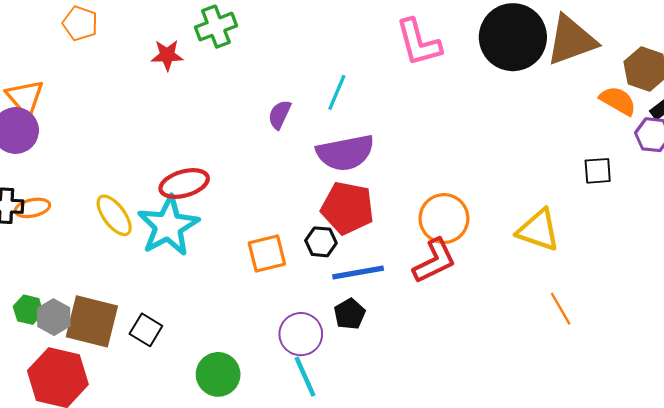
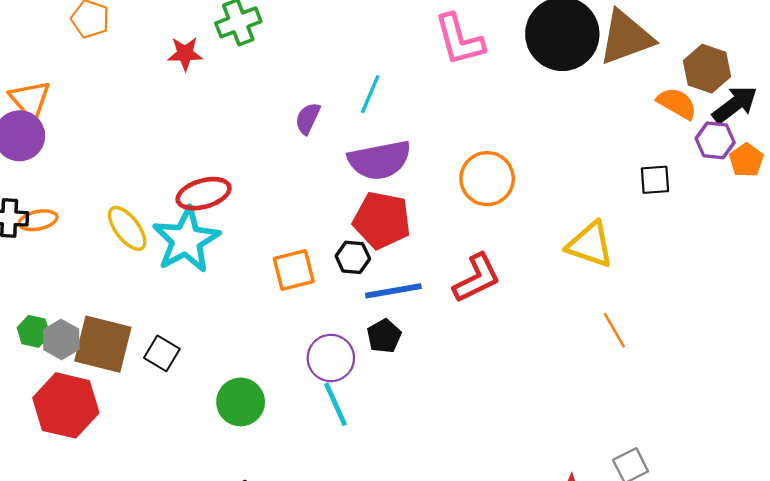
orange circle: (444, 219) -> (487, 179), moved

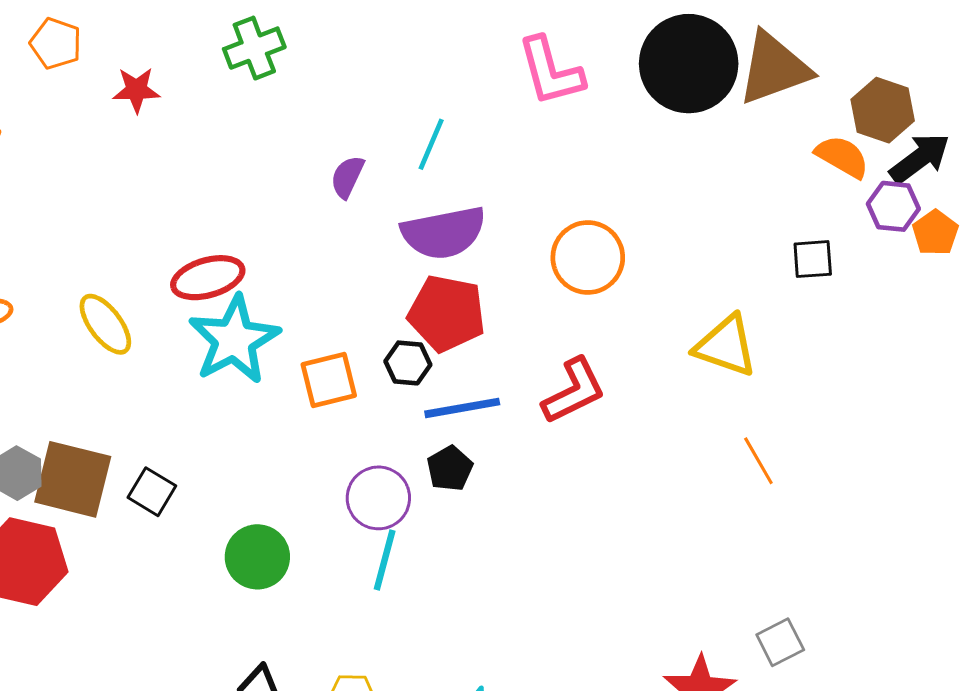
red star: (185, 54) -> (136, 90), moved
cyan star: (186, 240) -> (234, 340), moved
cyan line: (335, 404) -> (385, 560), turned 39

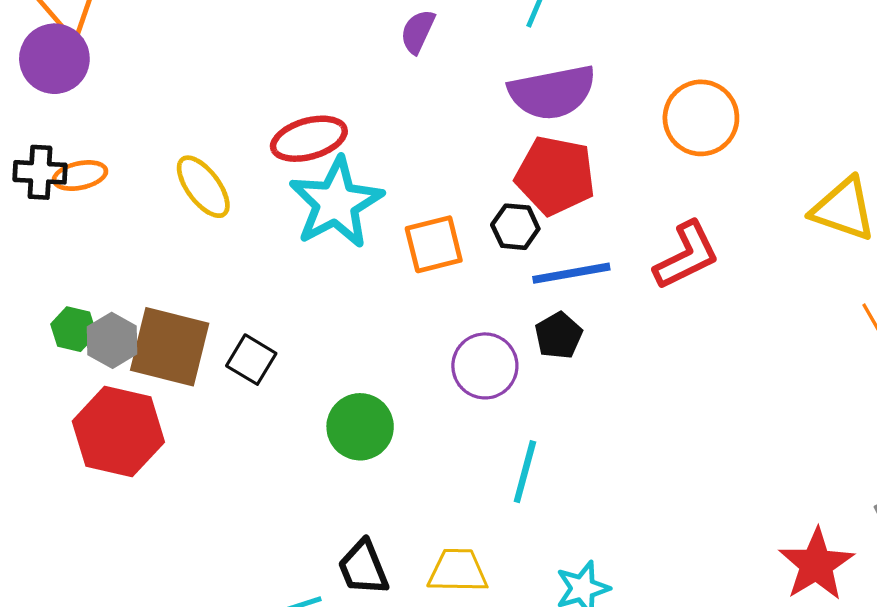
purple semicircle: (347, 177) -> (418, 31), moved
cyan line: (385, 560) -> (525, 472), moved

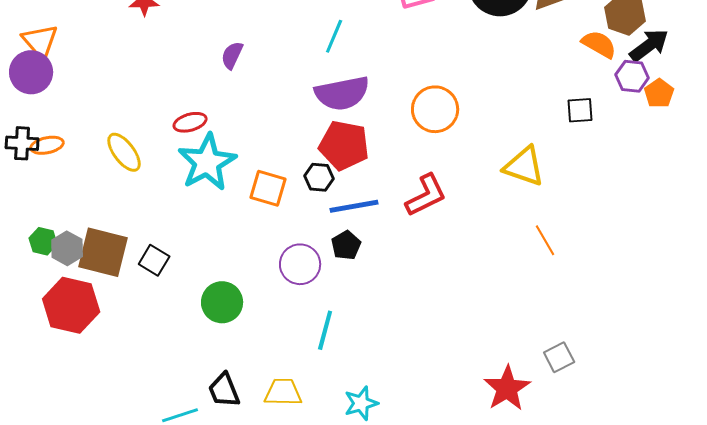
purple semicircle: (418, 31) -> (232, 55), moved
red ellipse: (309, 139) -> (190, 122), size x0.7
orange square: (434, 244) -> (268, 188), turned 30

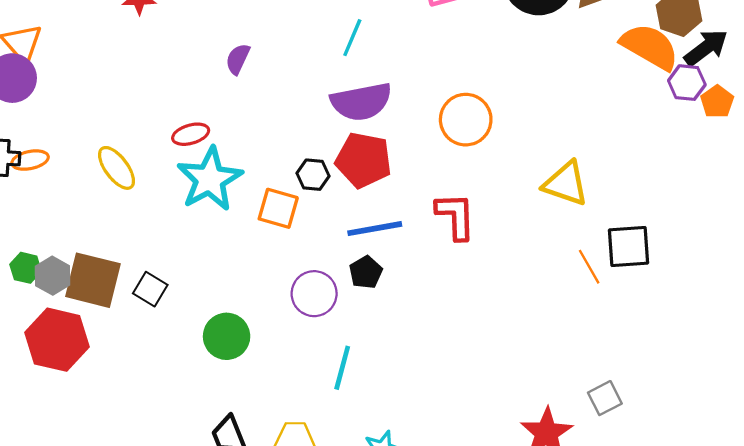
orange semicircle: (599, 44) -> (650, 47), size x1.5
black square: (580, 110) -> (628, 246), moved, size x1.5
black hexagon: (319, 177) -> (313, 175), moved
red L-shape: (426, 195) -> (456, 216), turned -66

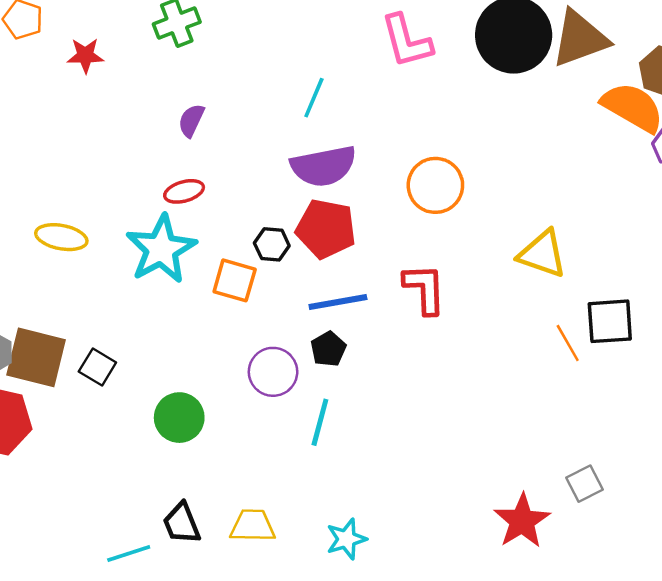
red ellipse: (191, 134) -> (184, 191), moved
yellow ellipse: (117, 168) -> (61, 237), turned -42
cyan line: (342, 368) -> (320, 422), moved

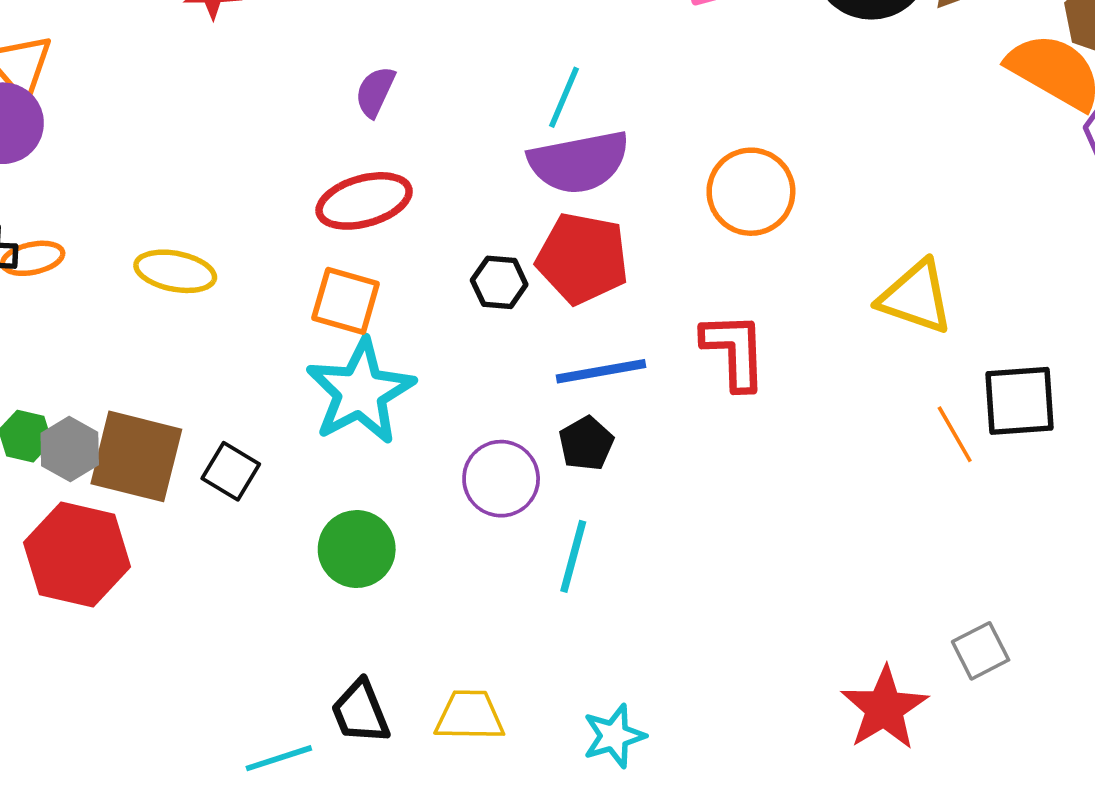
cyan line: (314, 98) -> (564, 97), moved
red ellipse: (184, 191) -> (364, 201), size x1.5
cyan star: (161, 249) -> (360, 392), moved
orange square: (235, 280) -> (346, 301), moved

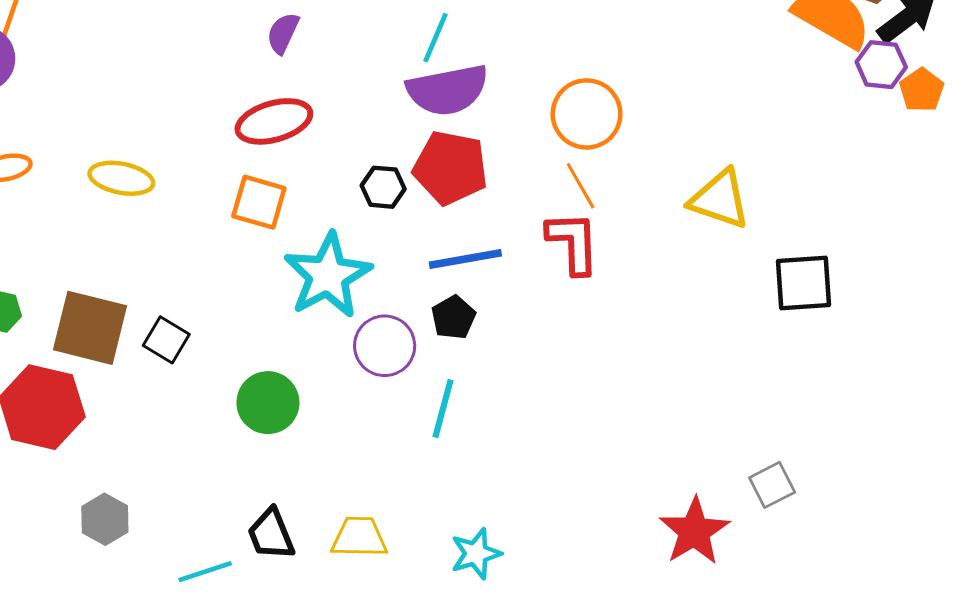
cyan star: (360, 392) -> (328, 275), moved
orange line: (955, 434) -> (581, 186), moved
gray hexagon: (70, 449) -> (105, 519), moved

